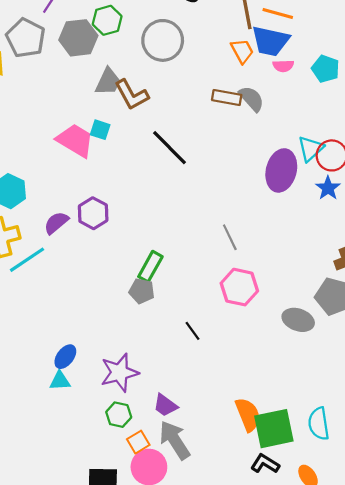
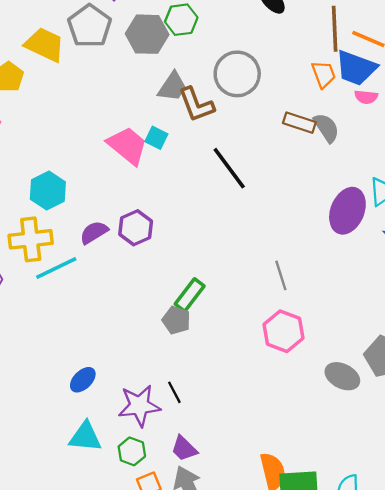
gray circle: (163, 40) -> (237, 74), moved
black line: (192, 331) -> (174, 392), moved
cyan triangle: (60, 381) -> (85, 437), moved, size x1.4

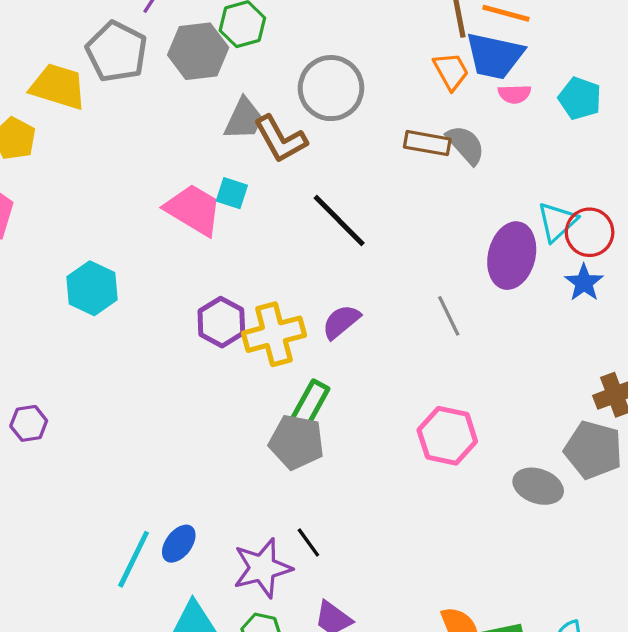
purple semicircle: (94, 232) -> (341, 322), moved
yellow cross: (31, 239) -> (274, 334), moved
cyan line: (56, 268) -> (134, 559), moved, turned -30
gray line: (281, 275) -> (449, 316), moved
gray pentagon: (176, 320) -> (296, 442), size x1.4

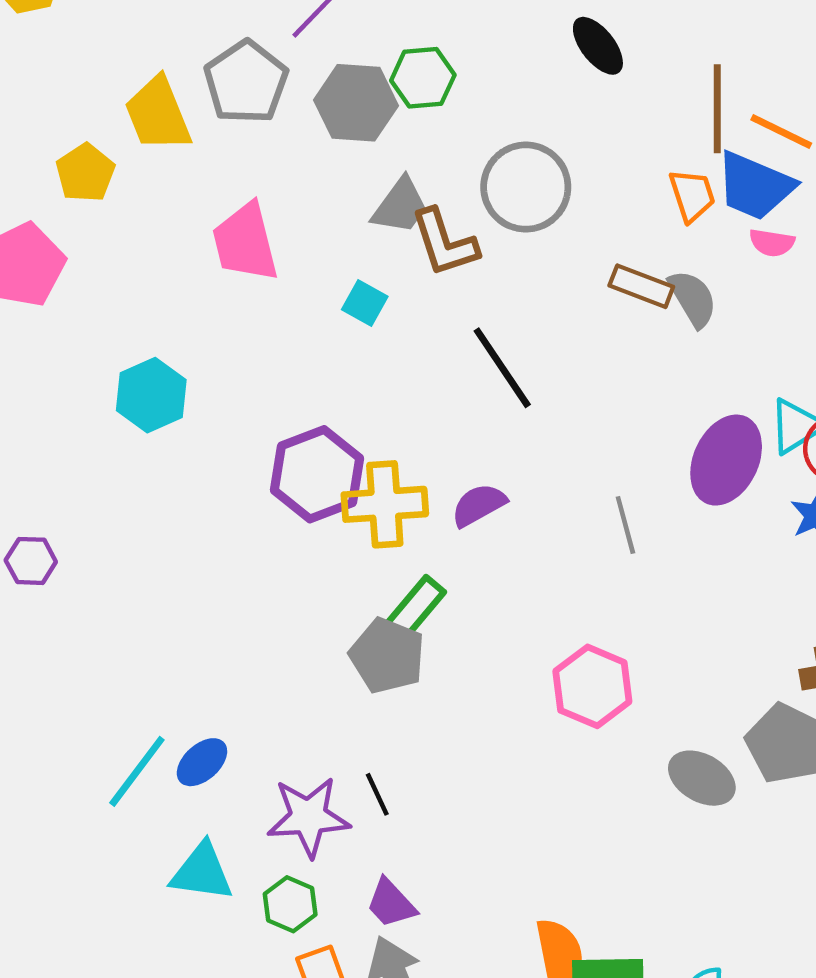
yellow trapezoid: (58, 87) -> (158, 114), turned -140
pink trapezoid: (193, 210) -> (245, 242), moved, turned -146
purple hexagon: (221, 322) -> (317, 474), size x1.4

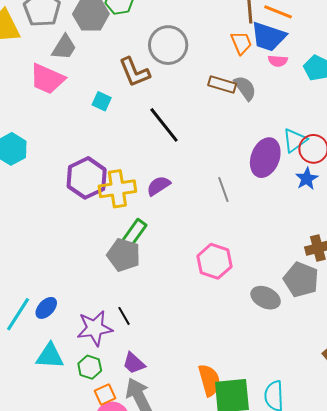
gray trapezoid: (400, 206) -> (64, 47), moved
pink trapezoid: (245, 242) -> (47, 79), turned -48

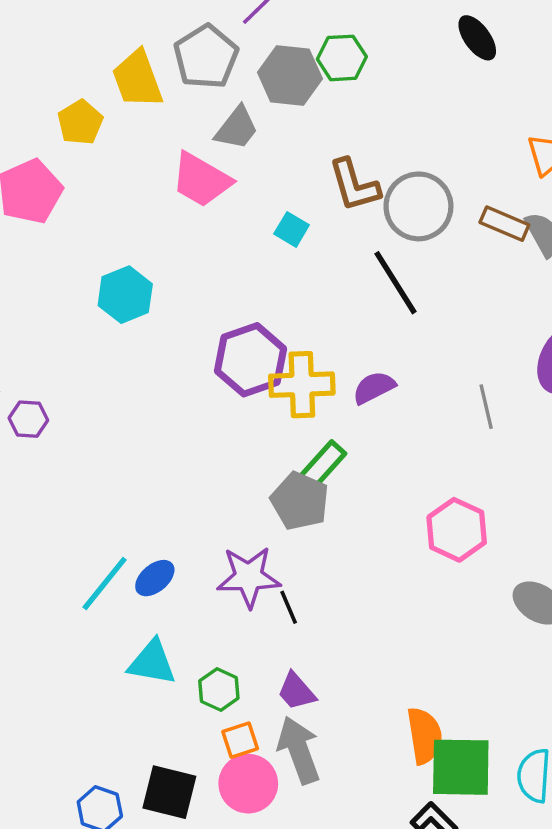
gray circle: (168, 45) -> (418, 206), moved
purple star: (95, 328) -> (249, 577), moved

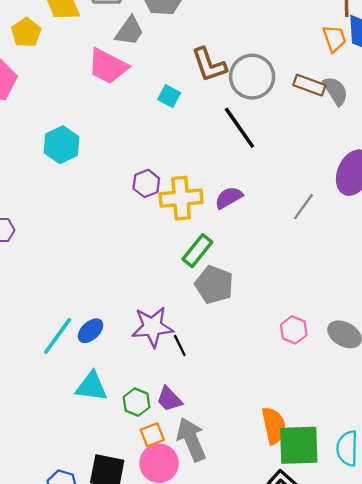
purple hexagon: (251, 360) -> (146, 183), size x0.6
gray line: (486, 407) -> (303, 207), turned 52
gray pentagon: (300, 501) -> (214, 285), moved
pink hexagon: (457, 530) -> (294, 330), moved, size x0.7
purple trapezoid: (296, 691) -> (169, 399), moved

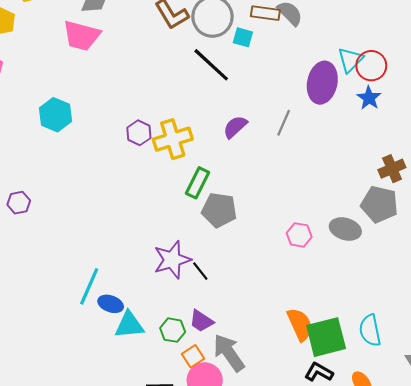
cyan square: (169, 96) -> (243, 37), moved
purple semicircle: (229, 198) -> (235, 127), moved
blue ellipse: (91, 331) -> (111, 304), moved, turned 75

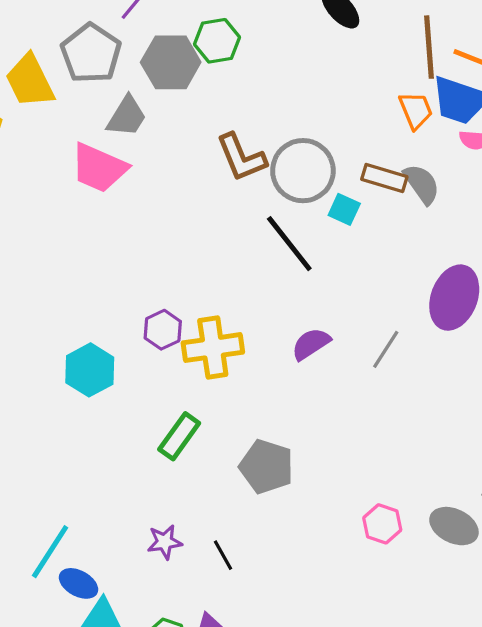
cyan hexagon: (55, 115) -> (90, 370), moved
green rectangle: (198, 183) -> (179, 436), moved
purple star: (172, 260) -> (165, 542), moved, size x0.6

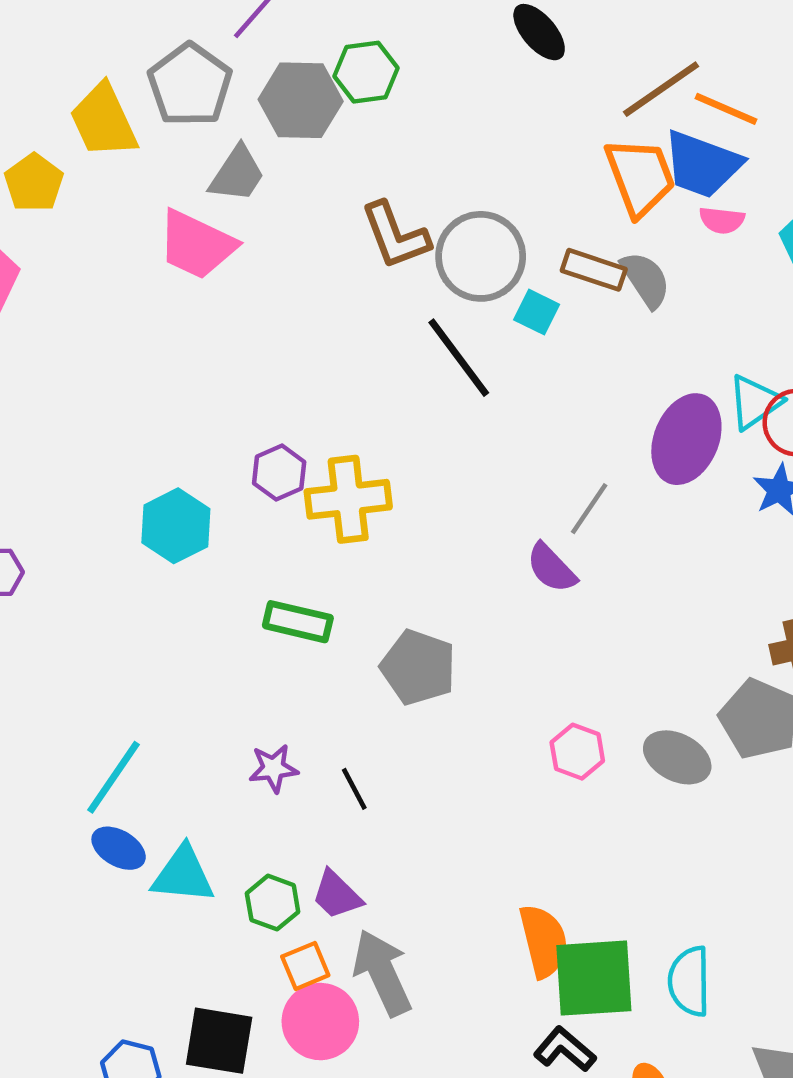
brown line: (429, 47) -> (661, 89), turned 58
orange trapezoid: (416, 110) -> (640, 177), size x1.5
purple semicircle: (311, 344) -> (551, 568), moved, turned -102
green rectangle: (179, 436) -> (298, 622), turned 66
blue ellipse: (79, 583) -> (119, 848), moved

